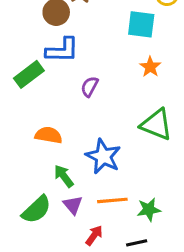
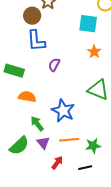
blue L-shape: (62, 50) -> (36, 41), turned 85
green rectangle: (29, 74) -> (14, 71), moved, turned 54

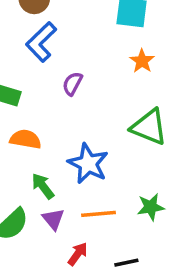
blue L-shape: (36, 41) -> (41, 42), turned 50
green star: (93, 146) -> (151, 207), moved

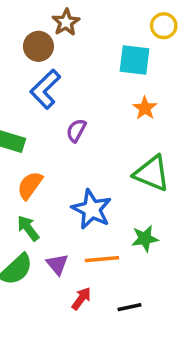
orange semicircle: (26, 139) -> (30, 185), turned -64
green arrow: (43, 186) -> (28, 228), moved
green star: (151, 207) -> (145, 238), moved

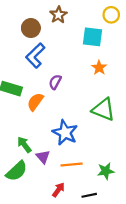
brown star: (66, 22) -> (58, 15), moved
orange semicircle: (30, 185) -> (35, 102), moved
green star: (145, 238) -> (106, 171), moved
purple triangle: (57, 264) -> (43, 157), moved

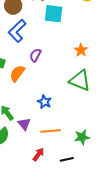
cyan square: (93, 37) -> (54, 14), moved
orange star: (99, 68) -> (81, 50), moved
blue star: (65, 133) -> (44, 102), size x0.6

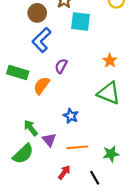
black line: (67, 159) -> (95, 178), turned 72

